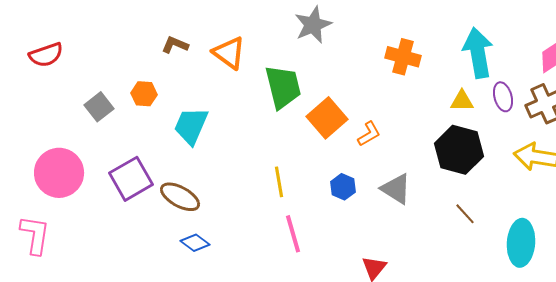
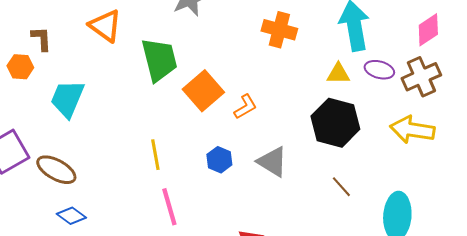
brown L-shape: (175, 45) -> (41, 39), moved, turned 64
purple ellipse: (503, 97) -> (379, 70), turned -60

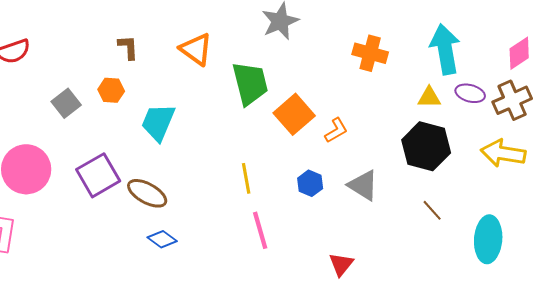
brown L-shape: (41, 39) -> (128, 47), moved

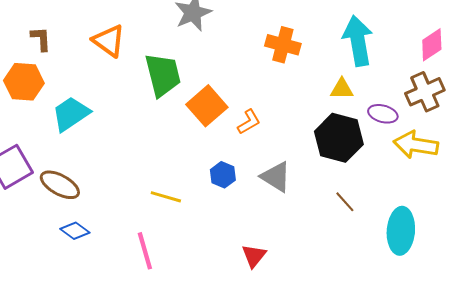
orange hexagon: (111, 90) -> (24, 82), size x1.5
purple ellipse: (470, 93) -> (383, 114), moved
cyan trapezoid: (158, 122) -> (71, 114), turned 33
yellow line: (246, 178) -> (166, 197), moved, turned -64
pink line: (260, 230) -> (145, 251), moved

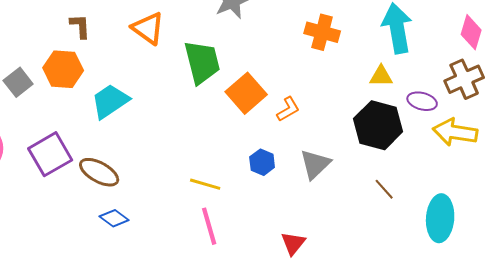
pink diamond: (432, 45) -> (471, 32), turned -40
gray triangle: (276, 177) -> (315, 164), turned 44
pink line: (145, 251) -> (209, 226), moved

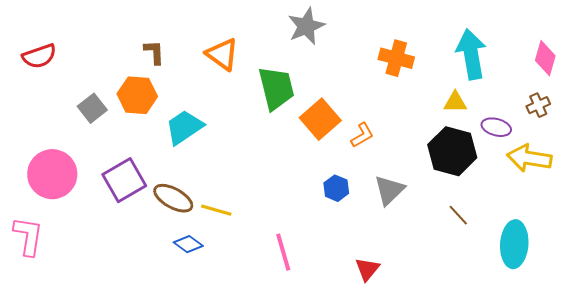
brown cross: (464, 79) -> (538, 105), size x0.6
yellow line: (205, 184) -> (216, 210), moved

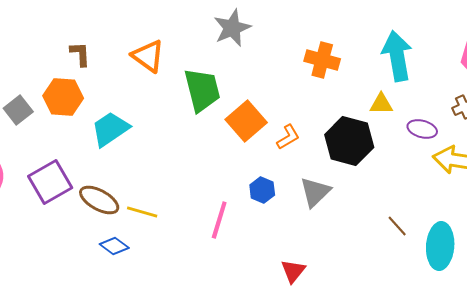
black hexagon: (452, 151) -> (349, 141), moved
brown line: (458, 215) -> (397, 226), moved
pink line: (283, 252) -> (219, 220), moved, turned 33

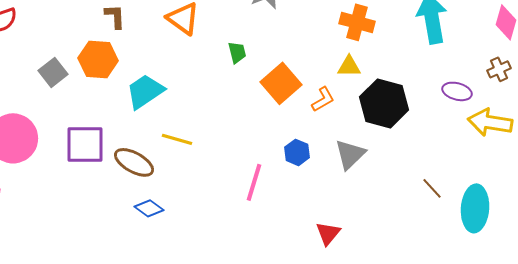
green trapezoid: (202, 90) -> (237, 52), size x0.5
yellow triangle: (381, 104) -> (349, 66), moved
purple square: (50, 182) -> (85, 144), turned 30
yellow line: (142, 212) -> (177, 139), moved

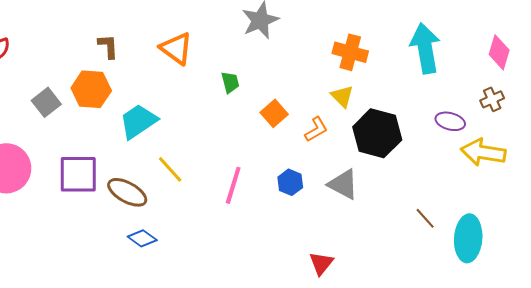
yellow triangle: (349, 66) -> (342, 96), turned 45
orange square: (281, 83) -> (274, 113), size x0.7
yellow line: (177, 139) -> (170, 169), turned 32
gray triangle: (350, 154) -> (343, 184), turned -48
pink line: (254, 182) -> (233, 185), moved

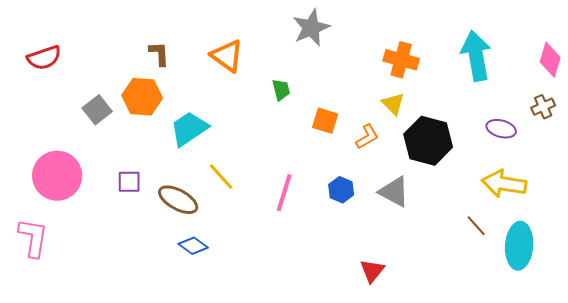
orange square: (274, 113) -> (325, 121), turned -32
yellow arrow: (483, 152) -> (504, 184), moved
purple square: (78, 174) -> (129, 182), size x0.6

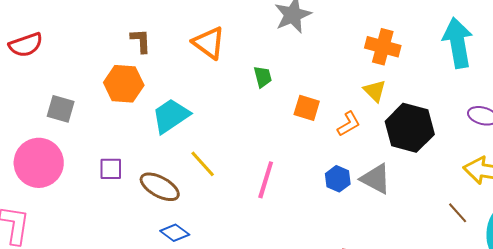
gray square: (97, 110) -> (61, 109), moved, turned -36
blue hexagon: (341, 190) -> (338, 179), moved

